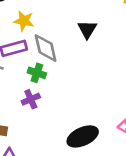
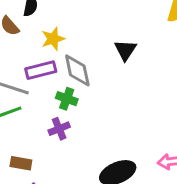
yellow star: (24, 21) -> (53, 39), turned -30

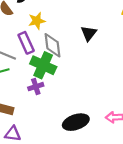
purple rectangle: (41, 70) -> (26, 43), turned 75
green cross: (67, 99) -> (43, 65), size x1.6

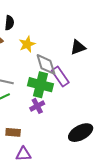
black triangle: (89, 33) -> (78, 47), turned 42
purple rectangle: (26, 43) -> (60, 76), moved

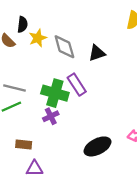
yellow star: (27, 44) -> (38, 38), moved
gray diamond: (46, 64) -> (64, 47), moved

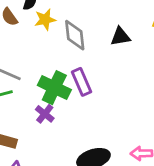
black triangle: (97, 53) -> (120, 36), moved
purple cross: (51, 116) -> (45, 114), turned -35

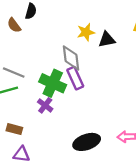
yellow star: (45, 20) -> (86, 32), moved
gray diamond: (75, 35) -> (71, 58), moved

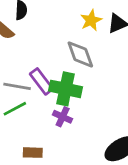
purple rectangle: (75, 78) -> (41, 81), moved

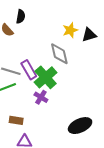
green cross: (66, 89) -> (46, 77), turned 30

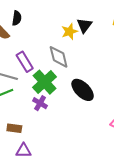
black triangle: (89, 35) -> (84, 25), moved, turned -35
purple rectangle: (29, 70) -> (25, 62), moved
black ellipse: (80, 126) -> (83, 90), moved, turned 70

